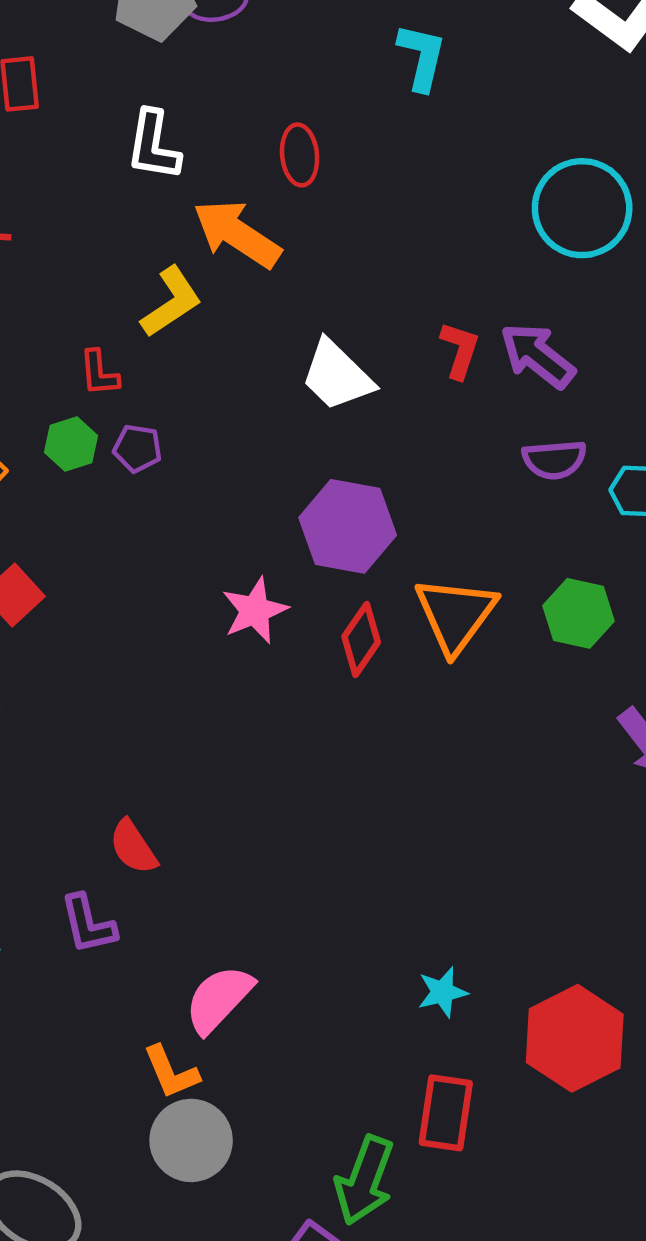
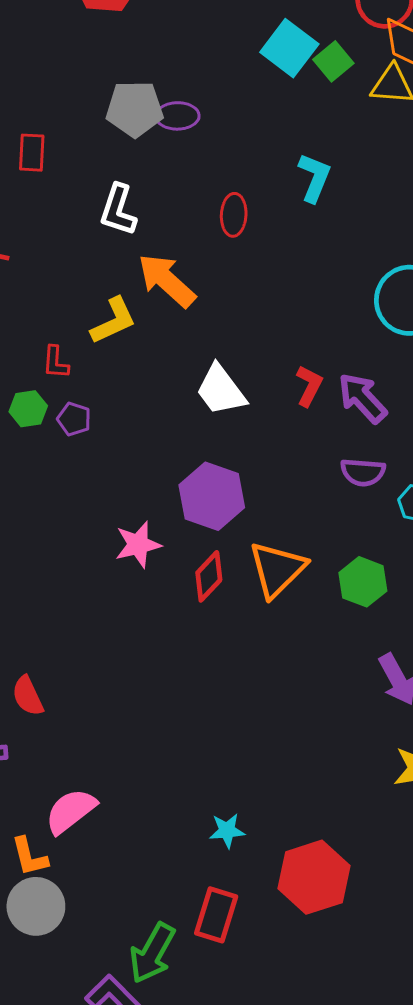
red ellipse: (300, 155) -> (234, 215), moved

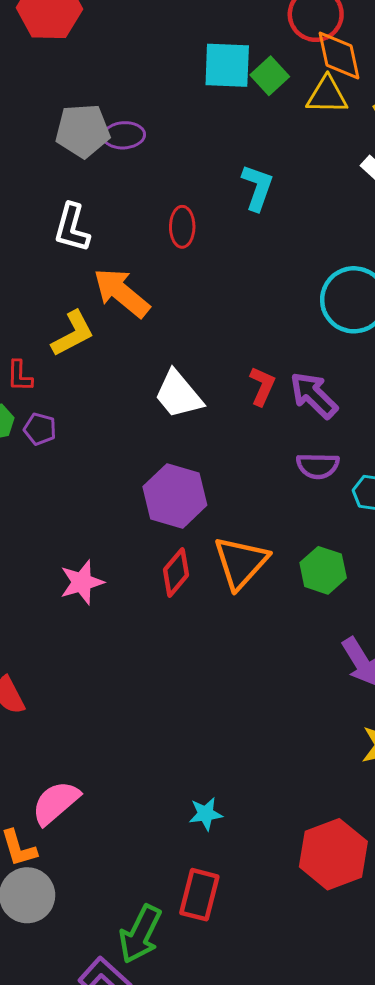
cyan square: (289, 48) -> (227, 65), turned -32
pink star: (138, 545) -> (82, 582), moved
red hexagon: (314, 877) -> (333, 854), moved

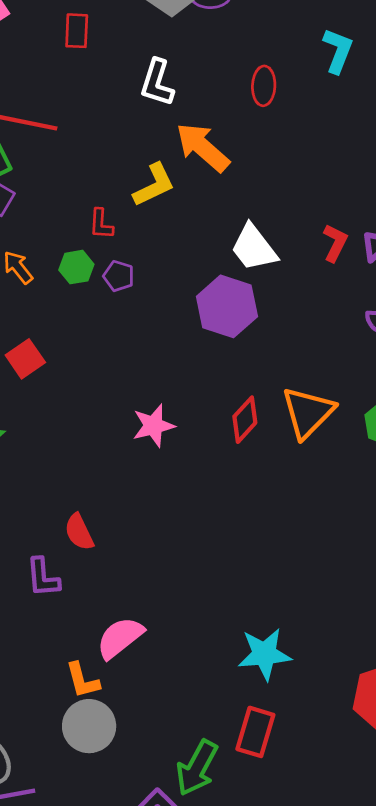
purple hexagon: (175, 496) -> (227, 306), moved
cyan star: (206, 814) -> (264, 654), size x1.6

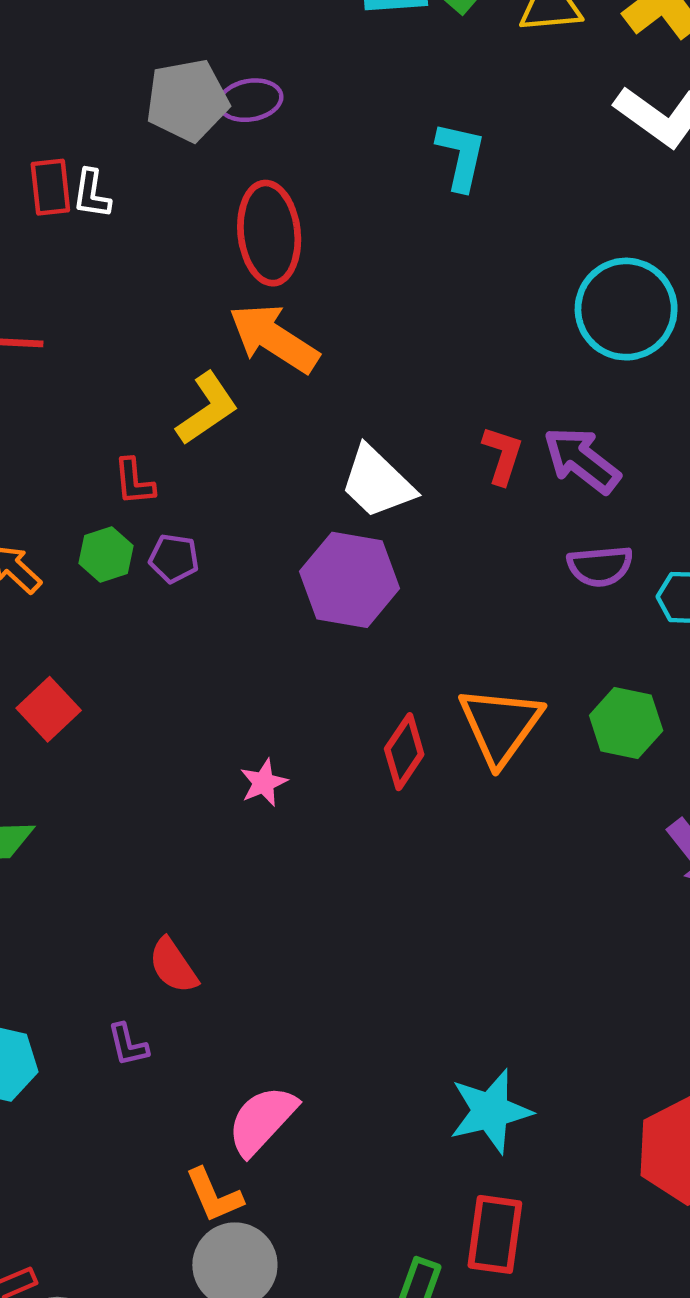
white L-shape: (157, 83) -> (92, 194), moved, size x0.7
red ellipse: (264, 86) -> (269, 233), moved, size x1.6
pink star: (153, 426) -> (264, 783), size x0.7
purple L-shape: (43, 577) -> (128, 1045), size x0.7

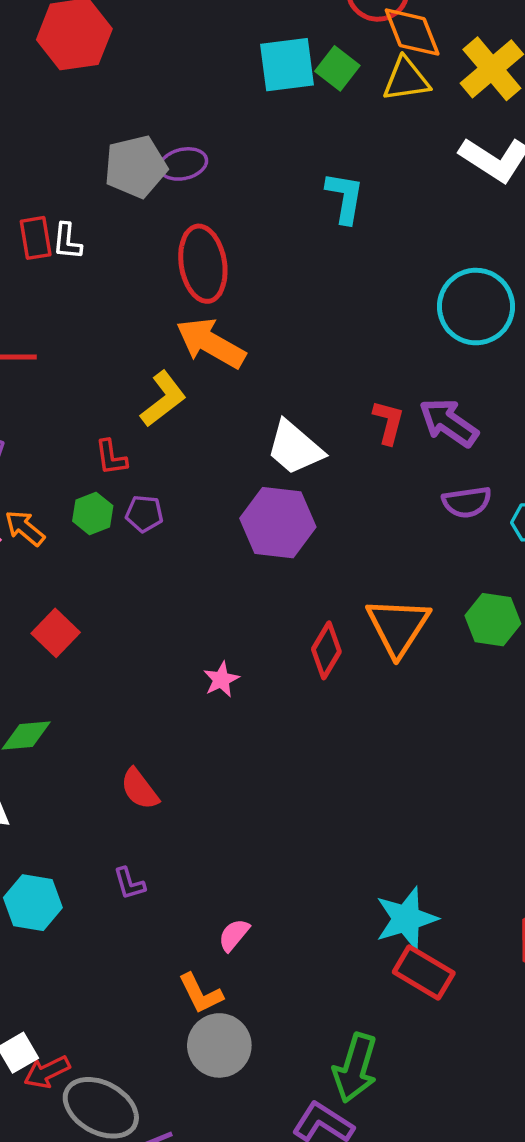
red semicircle: (173, 966) -> (140, 789), moved
pink semicircle: (262, 1120) -> (234, 935), size x0.6
red rectangle: (495, 1234) -> (424, 973), moved, turned -64

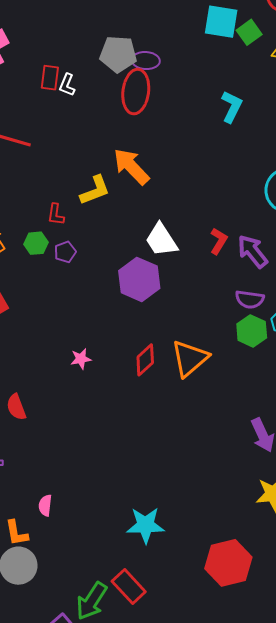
red ellipse: (203, 264) -> (136, 92), moved
purple pentagon: (144, 514) -> (65, 252), turned 30
green hexagon: (493, 620) -> (252, 331), moved
pink semicircle: (234, 935) -> (45, 505), turned -50
red rectangle: (424, 973) -> (129, 587), moved

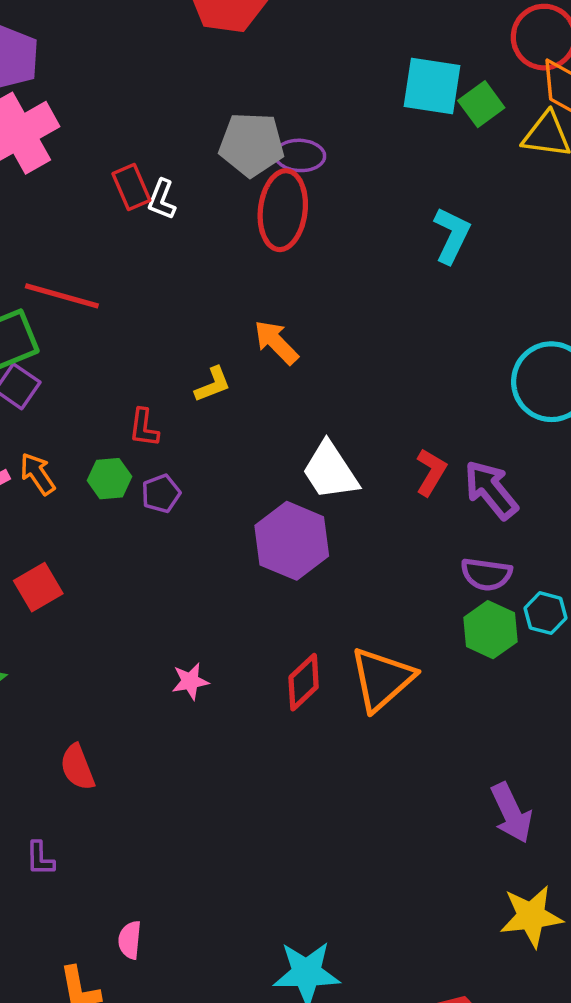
red rectangle: (50, 78) -> (131, 187), turned -30
orange arrow: (131, 167) -> (276, 342), size x0.7
yellow L-shape: (95, 190) -> (213, 384), size x0.7

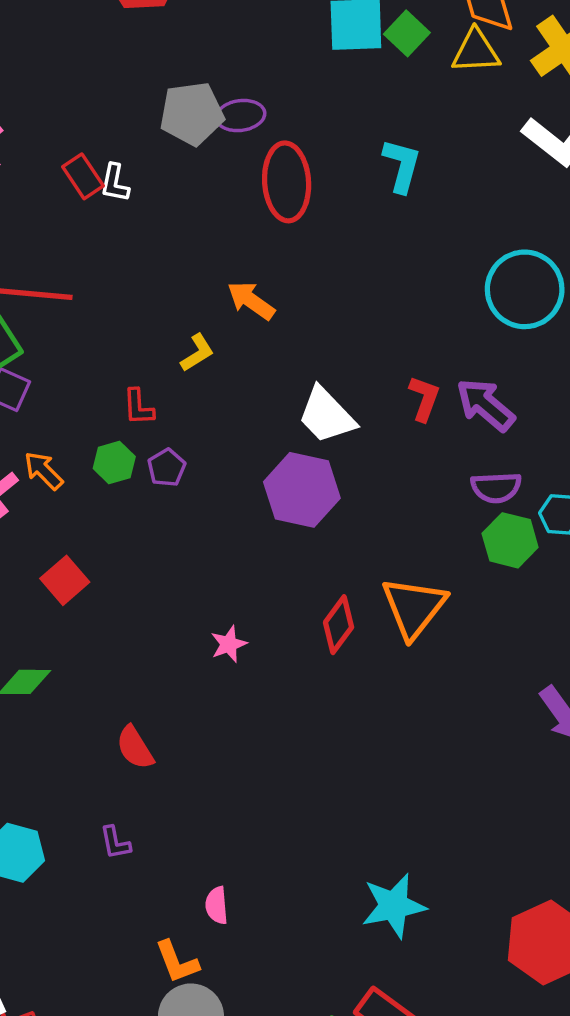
red ellipse: (283, 210) -> (287, 182), moved

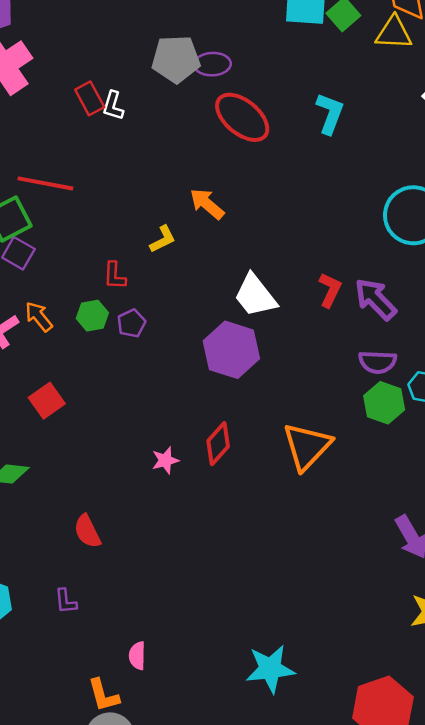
red ellipse: (287, 182) -> (242, 117), turned -52
red diamond: (339, 625) -> (218, 444), moved

